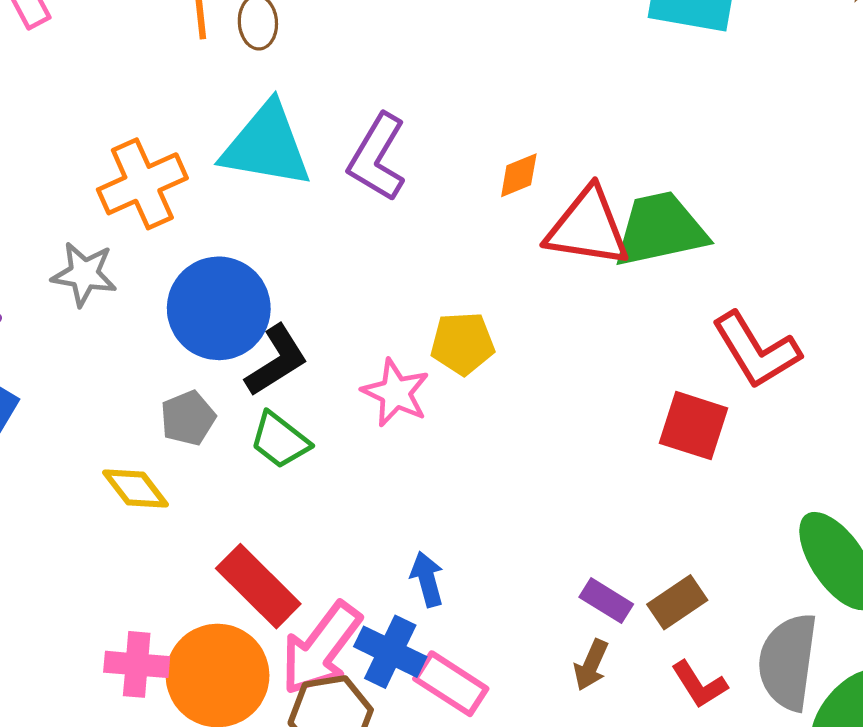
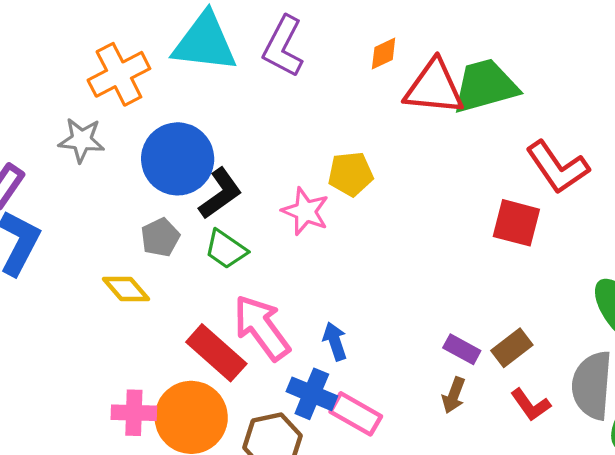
pink arrow: (321, 649) -> (262, 328), moved, turned 110

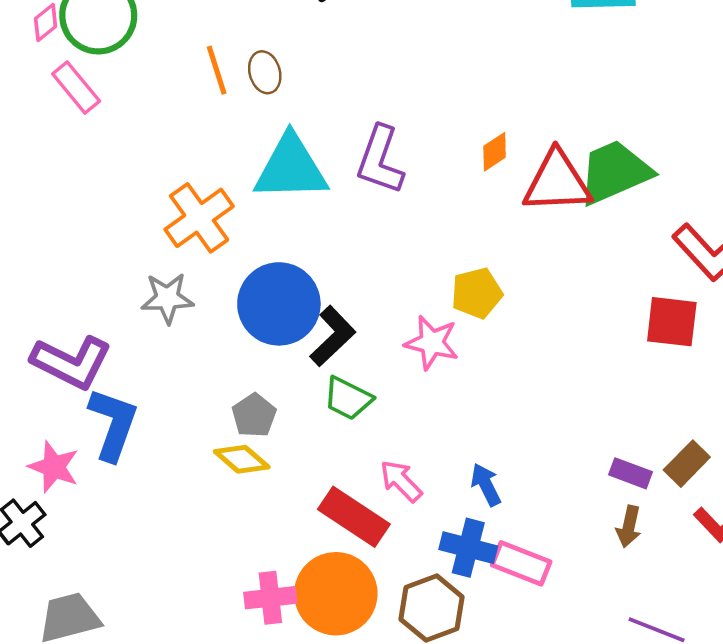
gray pentagon: (160, 237) -> (254, 415), moved
pink arrow: (262, 328) -> (401, 481), size x0.6

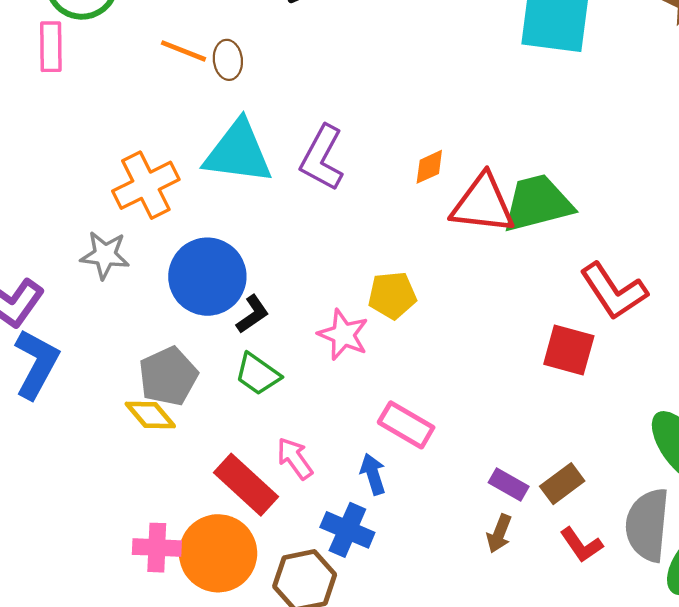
orange line: (217, 70) -> (184, 51), turned -60
pink rectangle: (76, 88) -> (51, 47), turned 30
black L-shape: (333, 336) -> (253, 314), size x0.7
gray pentagon: (254, 415) -> (168, 376), size x1.4
pink rectangle: (521, 563) -> (406, 425), moved

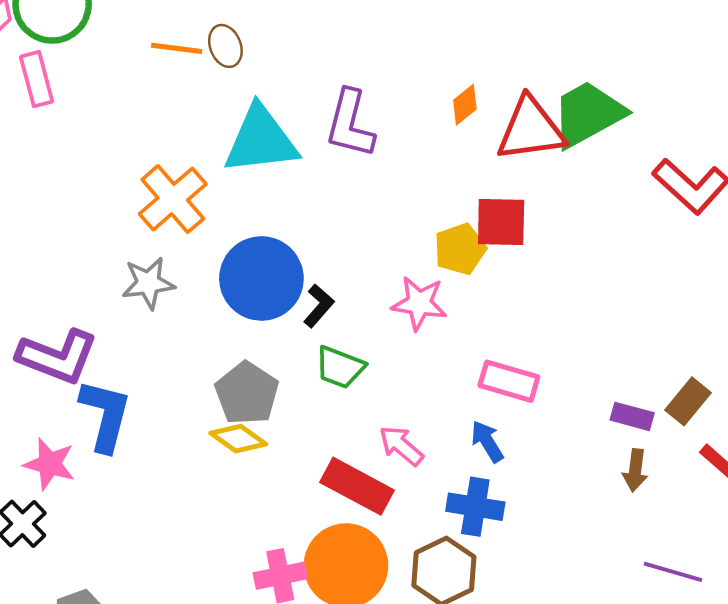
red square: (569, 350) -> (501, 222), moved

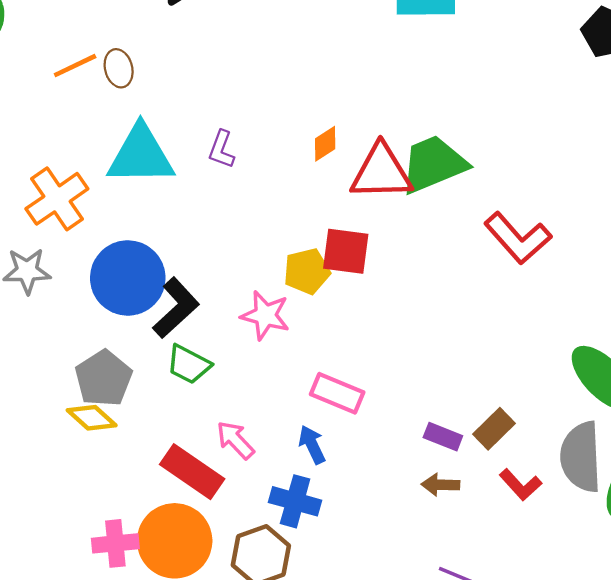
orange line: (177, 48) -> (75, 66), turned -39
purple L-shape: (350, 124) -> (221, 149), size x0.6
black L-shape: (319, 306) -> (176, 308), size x1.6
brown arrow: (635, 470) -> (441, 485), turned 78

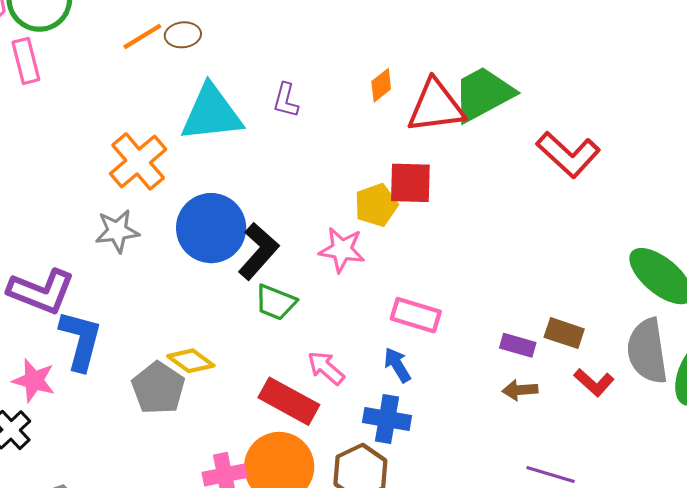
brown ellipse: (119, 68) -> (183, 35), turned -76
gray pentagon: (104, 378) -> (158, 388), moved
brown rectangle: (494, 429) -> (564, 333), turned 69

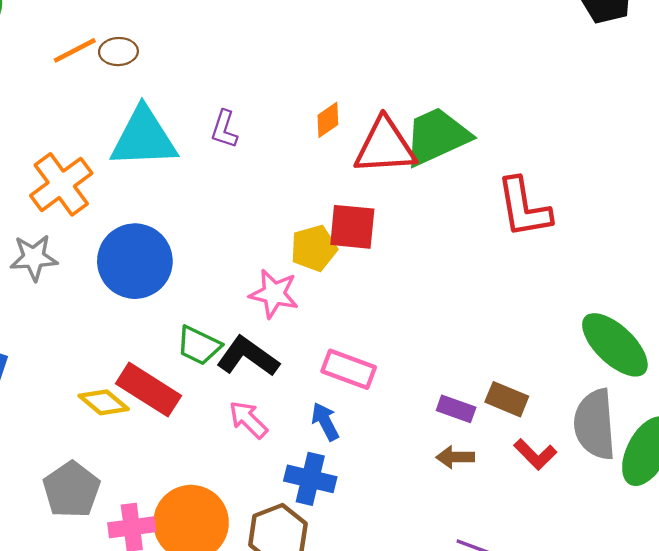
red L-shape: (568, 155) -> (524, 208), turned 34
black L-shape: (258, 251) -> (248, 357), moved, turned -100
gray pentagon: (158, 388) -> (72, 490), moved
red rectangle: (289, 401) -> (148, 390), moved

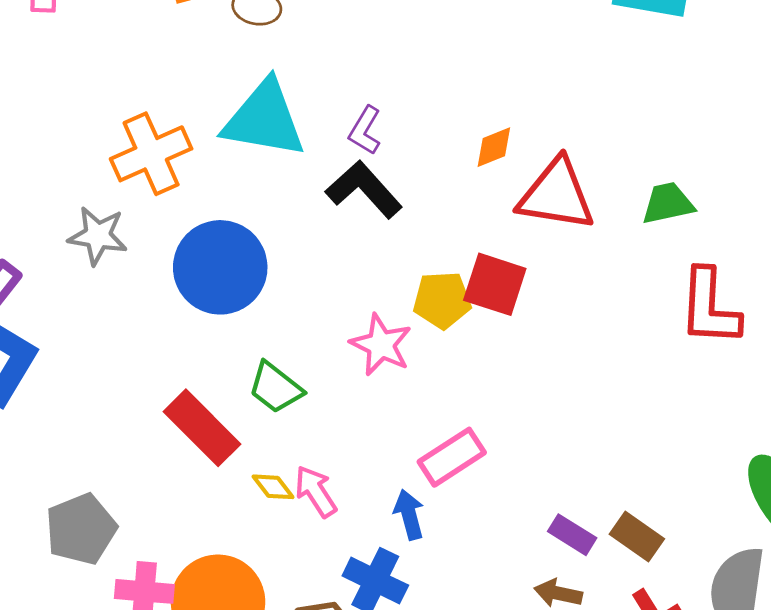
green trapezoid: (437, 136) -> (668, 203), moved, size x0.6
black L-shape: (248, 357) -> (364, 189), moved
pink rectangle: (349, 369) -> (452, 457), turned -66
yellow diamond: (104, 402) -> (273, 487), moved, size x0.7

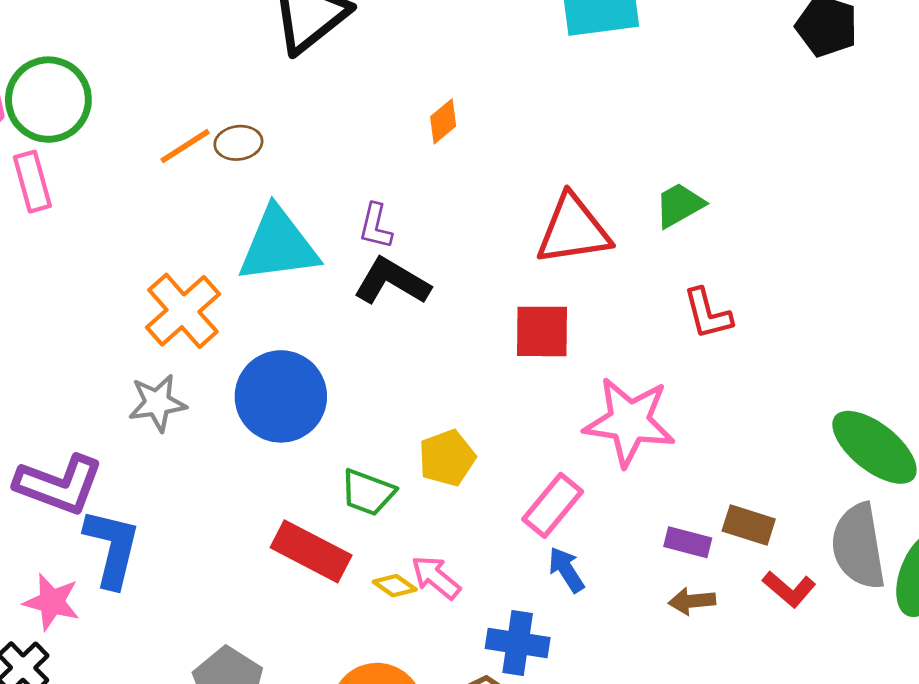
orange diamond: (494, 147) -> (443, 121), moved
yellow pentagon: (442, 300) -> (447, 458), moved
red L-shape: (709, 307) -> (708, 314), moved, size x0.7
pink star: (381, 345) -> (629, 422), moved, size x1.5
blue arrow: (409, 515) -> (566, 570), moved

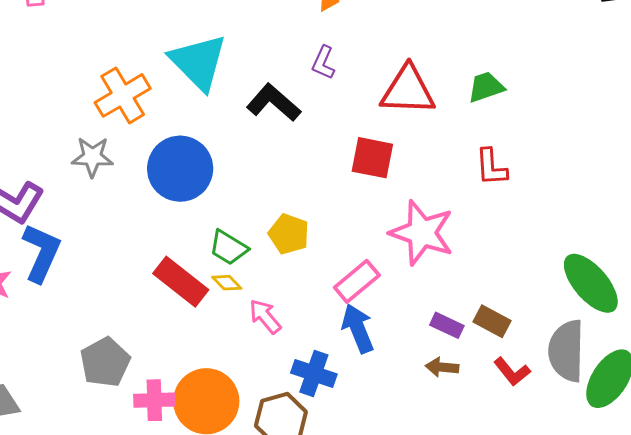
purple L-shape: (376, 226) -> (323, 63), moved
cyan triangle: (278, 245) -> (198, 62), turned 42
yellow pentagon: (447, 458) -> (289, 234), turned 30
blue arrow: (566, 570) -> (358, 328), size x1.4
yellow diamond: (395, 586) -> (227, 283), moved

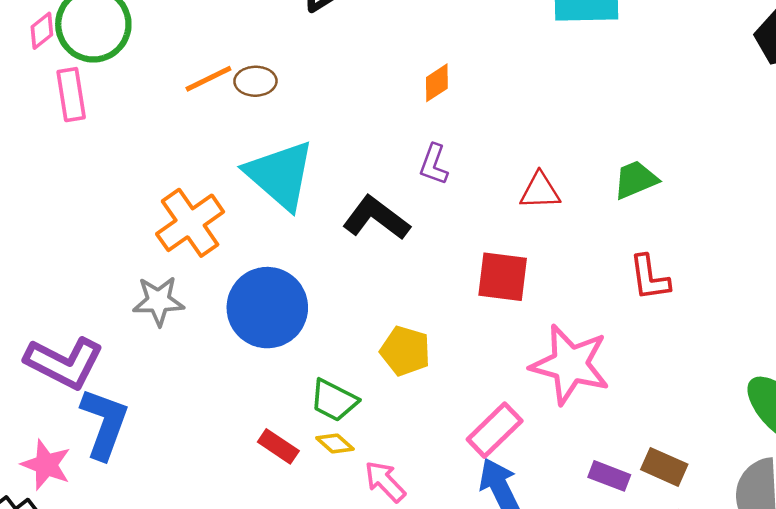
red triangle: (408, 90) -> (540, 191), size x0.6
yellow pentagon: (289, 234) -> (405, 351), moved
red rectangle: (181, 282) -> (278, 446), size x0.6

